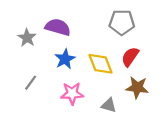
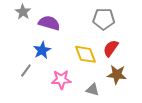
gray star: (27, 38) -> (23, 12), moved
blue star: (65, 59) -> (42, 50), moved

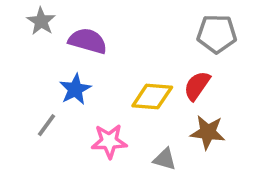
gray pentagon: (104, 19) -> (217, 34), moved
yellow diamond: (85, 54) -> (152, 96), turned -65

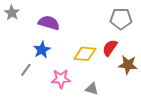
gray star: (41, 21) -> (12, 13), moved
brown star: (208, 132) -> (128, 65), moved

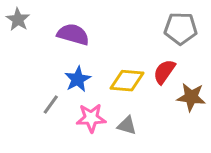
blue star: (42, 50) -> (78, 79), moved
gray line: (26, 70) -> (51, 105), moved
gray triangle: (92, 89) -> (127, 125), moved

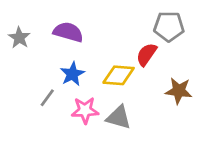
gray star: (18, 19) -> (19, 38), moved
red semicircle: (164, 72) -> (147, 54), moved
gray triangle: (127, 125) -> (119, 117), size x1.4

